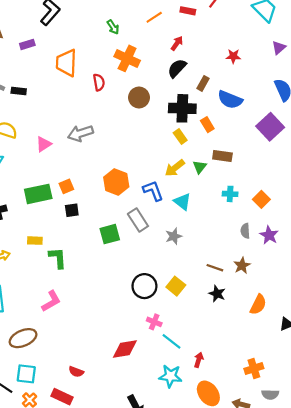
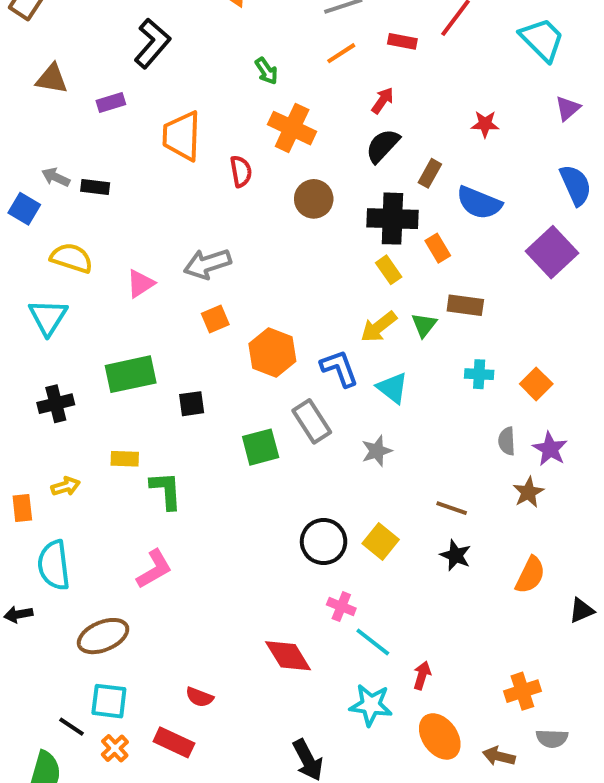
orange square: (66, 186) -> (215, 319), moved
brown star: (242, 266) -> (528, 492), moved
red diamond: (125, 349) -> (288, 656), turned 68

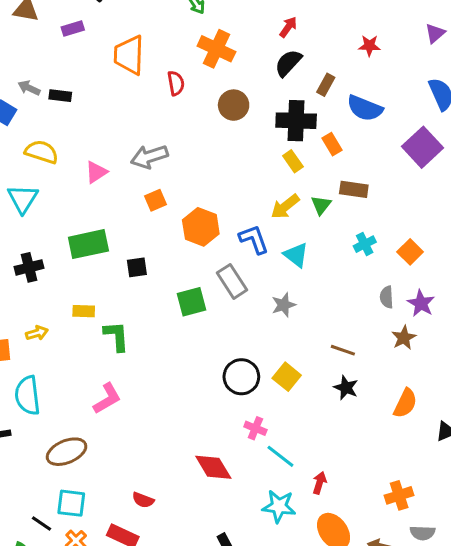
cyan cross: (479, 374) -> (365, 244), turned -30

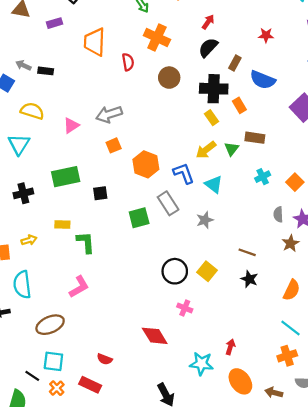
cyan line: (280, 456) -> (290, 328), moved

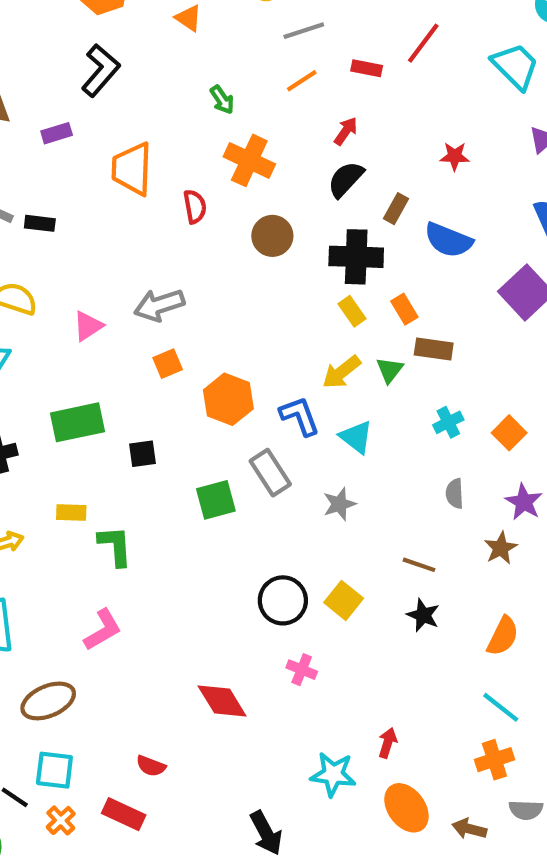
orange rectangle: (239, 105) -> (404, 309), moved
gray semicircle: (278, 214) -> (455, 494), moved
red diamond: (155, 336) -> (222, 701), moved

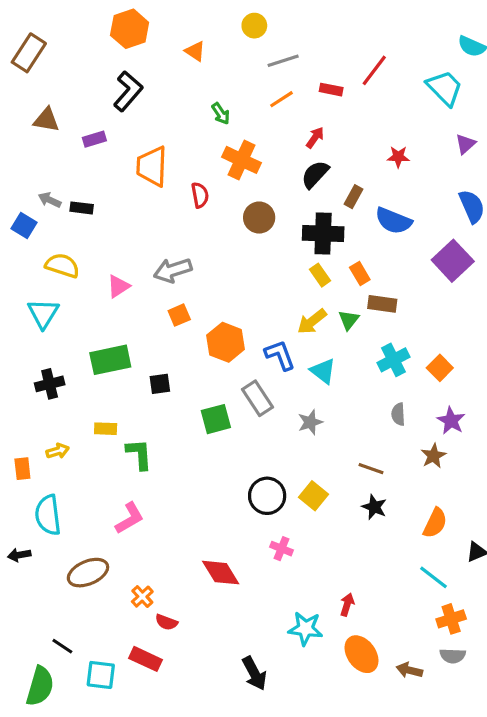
cyan cross: (448, 422) -> (393, 360), size x1.4
orange cross: (494, 760) -> (451, 619), moved
cyan square: (54, 770) -> (101, 675), moved
orange cross: (61, 820) -> (142, 597), moved

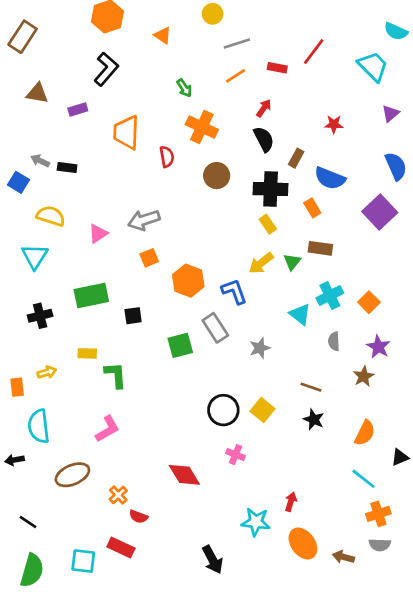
black semicircle: (315, 174) -> (264, 139), turned 110
orange rectangle: (360, 273) -> (312, 208), moved
cyan triangle: (323, 371) -> (300, 314), moved
black line: (62, 646) -> (28, 522), moved

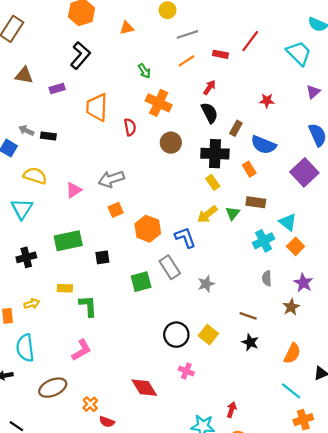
orange triangle: (163, 35) -> (127, 28), turned -48
cyan triangle: (300, 314) -> (288, 222), moved

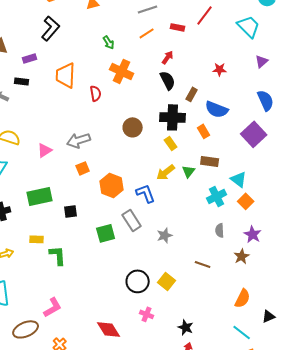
black rectangle: (48, 136) -> (22, 81), moved
brown circle: (171, 143) -> (133, 127), moved
black star: (250, 342) -> (186, 327), moved
pink L-shape: (81, 350) -> (53, 307), moved

